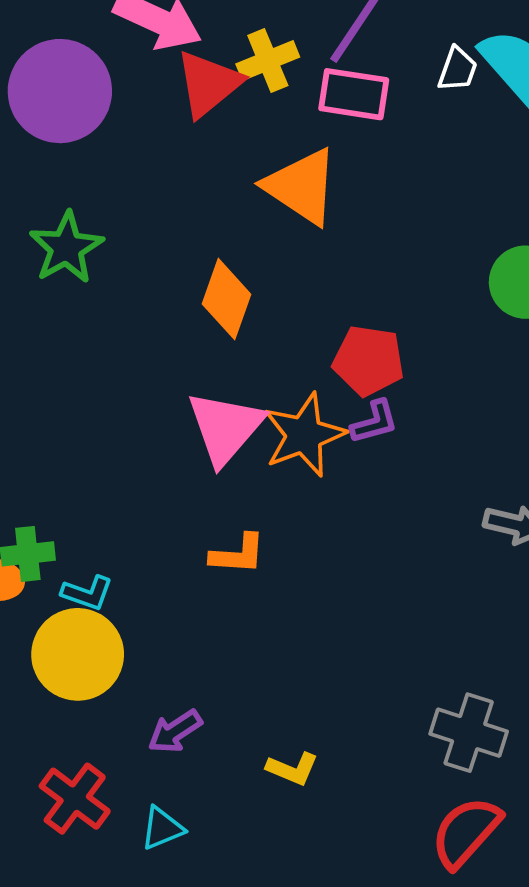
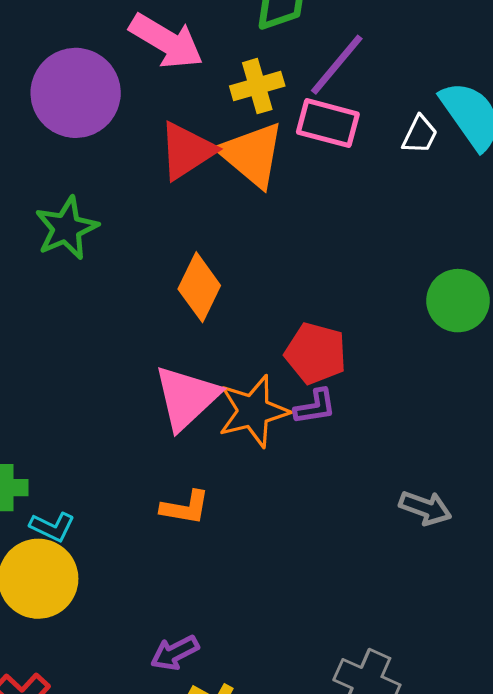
white trapezoid: (458, 69) -> (420, 135), moved
red triangle: (209, 84) -> (187, 151), moved
orange triangle: (301, 186) -> (252, 155), moved
purple arrow: (175, 731) -> (175, 653), moved

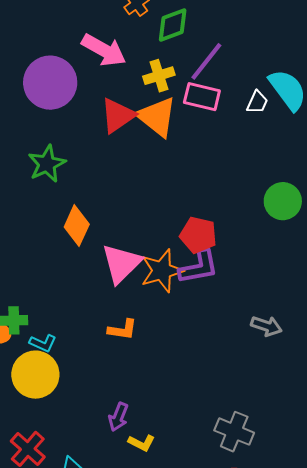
orange diamond: (199, 287) -> (77, 226), moved
purple L-shape: (315, 407) -> (199, 267), size x1.6
purple arrow: (175, 653) -> (118, 417), turned -40

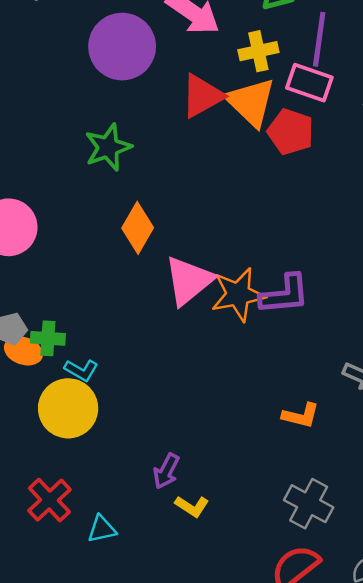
purple line: (206, 61) -> (319, 39), turned -36
red pentagon: (198, 235) -> (291, 132), moved
orange L-shape: (122, 330) -> (301, 416), moved

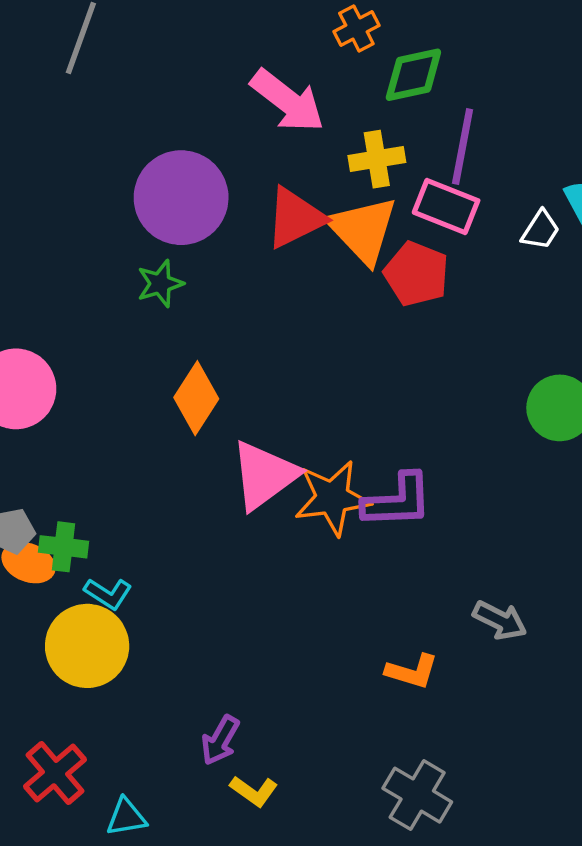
purple circle: (122, 47) -> (181, 198), moved
green star: (108, 147) -> (160, 284), size x0.7

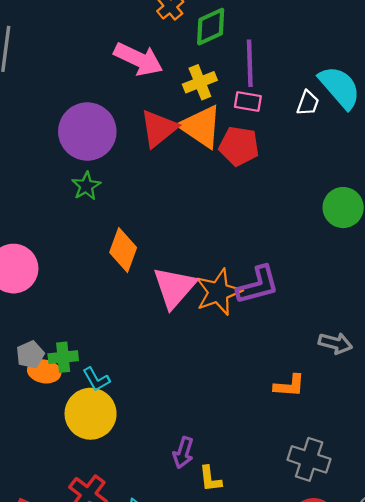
pink rectangle: (446, 206) -> (248, 102), size x0.7
cyan L-shape: (108, 593) -> (96, 379), turned 40
yellow L-shape: (254, 791) -> (210, 479), turned 60

